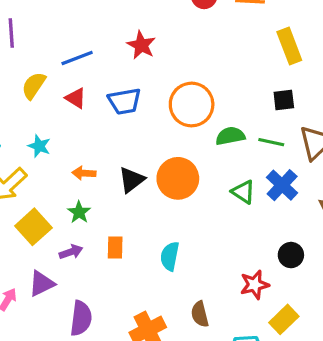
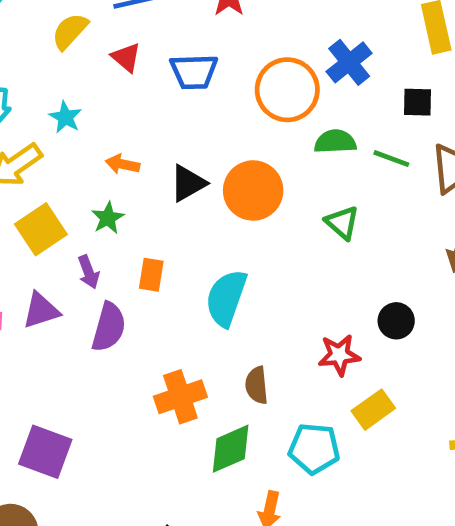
blue cross: (282, 185) -> (349, 62), moved
purple arrow: (71, 252) -> (89, 272), turned 80
cyan semicircle: (170, 256) -> (226, 298), size x1.4
purple semicircle: (81, 318) -> (109, 327), moved

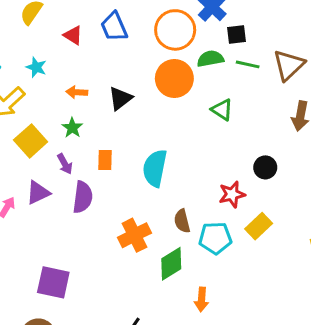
red triangle: (126, 57) -> (73, 35), moved
blue trapezoid: (194, 72) -> (114, 27), turned 76
black square: (418, 102) -> (236, 35), moved
orange circle: (253, 190) -> (174, 78), moved
cyan pentagon: (314, 448) -> (215, 238), moved

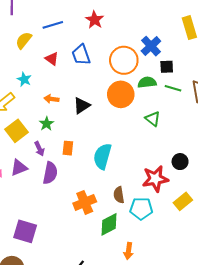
red star: (232, 194) -> (155, 179), size x1.4
yellow rectangle: (259, 226) -> (183, 201), moved

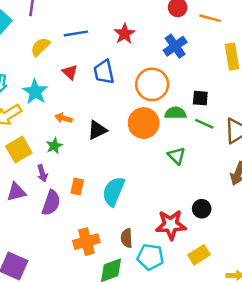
blue cross: (151, 46) -> (175, 46), moved
cyan star: (24, 79) -> (35, 92), size x1.5
orange rectangle: (68, 148) -> (77, 187), moved

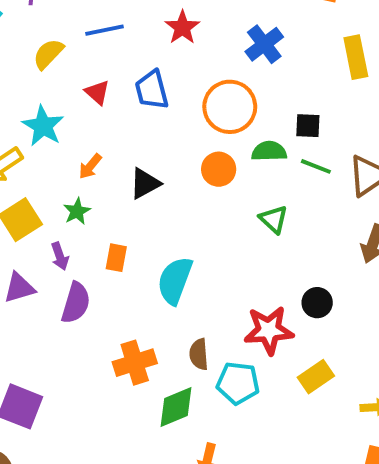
orange arrow: (64, 118) -> (90, 166), turned -63
orange circle: (144, 123) -> (219, 169), size x0.7
orange rectangle: (77, 187) -> (116, 258), moved

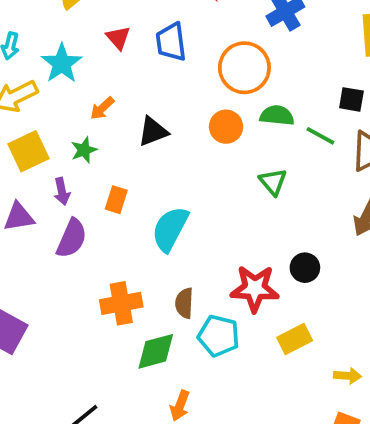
black square: (308, 126) -> (351, 99), moved

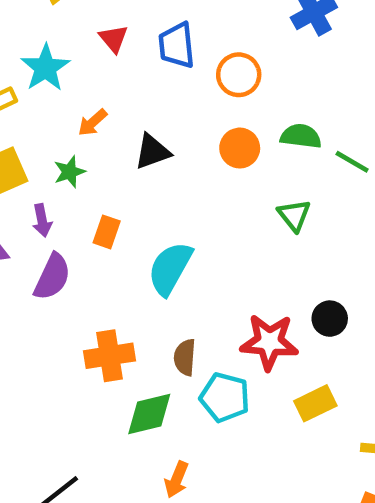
orange circle: (244, 68) -> (239, 75), moved, size x0.7

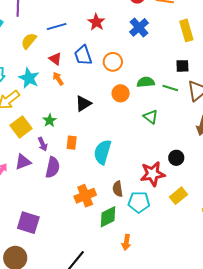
orange arrow: (92, 123) -> (58, 79), moved, turned 112

